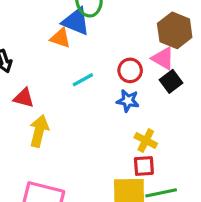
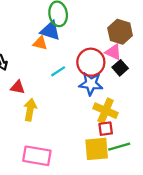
red circle: (130, 70) -> (91, 62), size x1.6
blue star: (128, 101) -> (91, 84), size x1.5
yellow cross: (146, 140) -> (106, 111), size x1.5

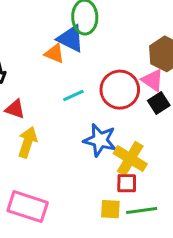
blue star: (91, 84) -> (100, 140), moved
yellow square: (97, 149) -> (110, 209), size x0.6

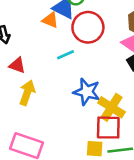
red circle: (120, 90) -> (88, 27), moved
red square: (127, 183) -> (108, 128), size x1.5

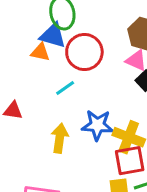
yellow arrow: (27, 93) -> (60, 138), moved

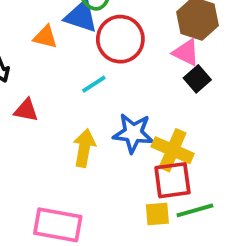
orange triangle: (40, 52) -> (45, 37), moved

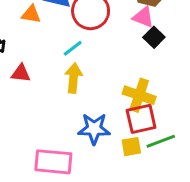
blue star: (133, 133) -> (94, 129), moved
yellow arrow: (84, 148) -> (74, 78), moved

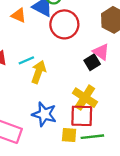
pink triangle: (143, 17) -> (101, 52), moved
black square: (154, 37) -> (92, 62), moved
cyan line: (73, 48) -> (26, 60), moved

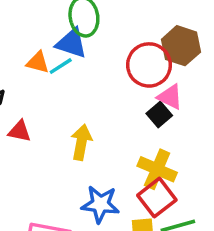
red circle: (64, 24) -> (149, 65), moved
cyan line: (26, 60) -> (61, 66), moved
red square: (82, 116) -> (157, 198), turned -30

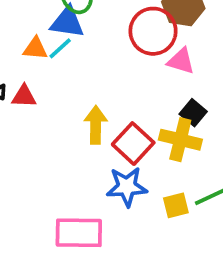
black square: (159, 114) -> (193, 113), moved
red triangle: (20, 131) -> (24, 96), moved
red square: (157, 198) -> (133, 144), moved

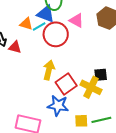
red circle: (153, 31) -> (56, 34), moved
pink triangle: (181, 61) -> (76, 20), moved
black square: (193, 113) -> (101, 75), turned 32

